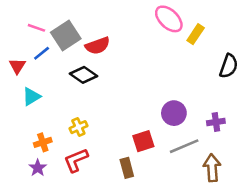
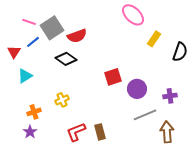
yellow rectangle: (196, 34) -> (154, 39), moved
red square: (143, 141) -> (113, 77), moved
red L-shape: (76, 160) -> (76, 132), moved

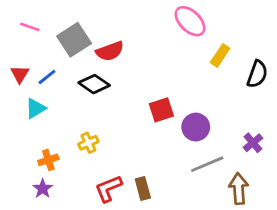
pink line: (29, 22) -> (30, 27), moved
blue line: (33, 42) -> (47, 77), moved
purple cross: (170, 96) -> (253, 143), moved, turned -32

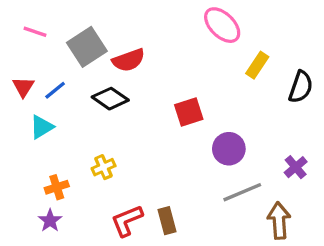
red square: (161, 110) -> (189, 112), moved

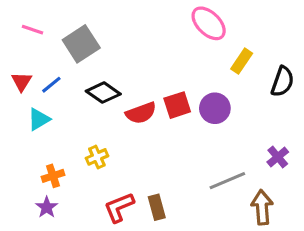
red semicircle: (129, 60) -> (141, 113), moved
purple circle: (229, 149) -> (215, 108), moved

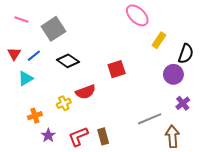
purple circle: (215, 108) -> (173, 74), moved
red semicircle: (141, 113) -> (86, 92), moved
purple star: (47, 207) -> (48, 135), moved

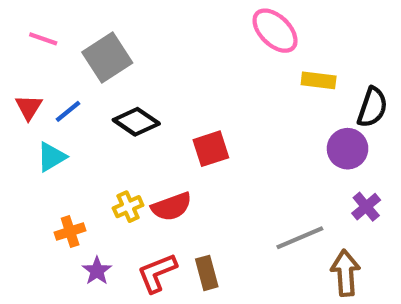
yellow rectangle: (159, 40) -> (319, 80), turned 63
red square: (117, 69) -> (211, 149), moved
red semicircle: (86, 92) -> (172, 207), moved

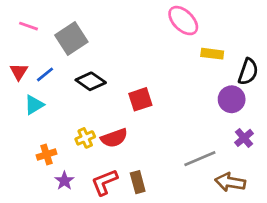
brown arrow: (345, 273) -> (230, 182), turned -76

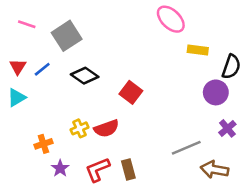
red square: (140, 99) -> (131, 92), turned -35
cyan triangle: (34, 105) -> (16, 98), moved

